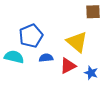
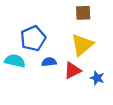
brown square: (93, 12) -> (83, 13), moved
yellow triangle: (77, 42) -> (82, 45), turned 40

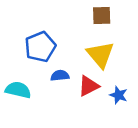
yellow triangle: (82, 45) -> (100, 55), turned -30
cyan semicircle: (15, 61) -> (18, 90), moved

